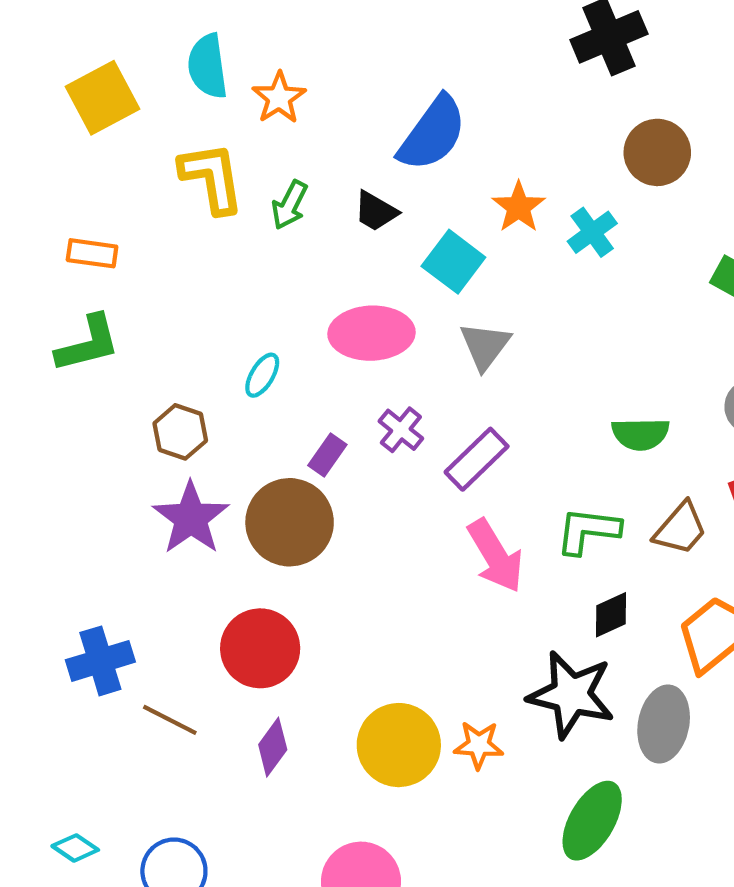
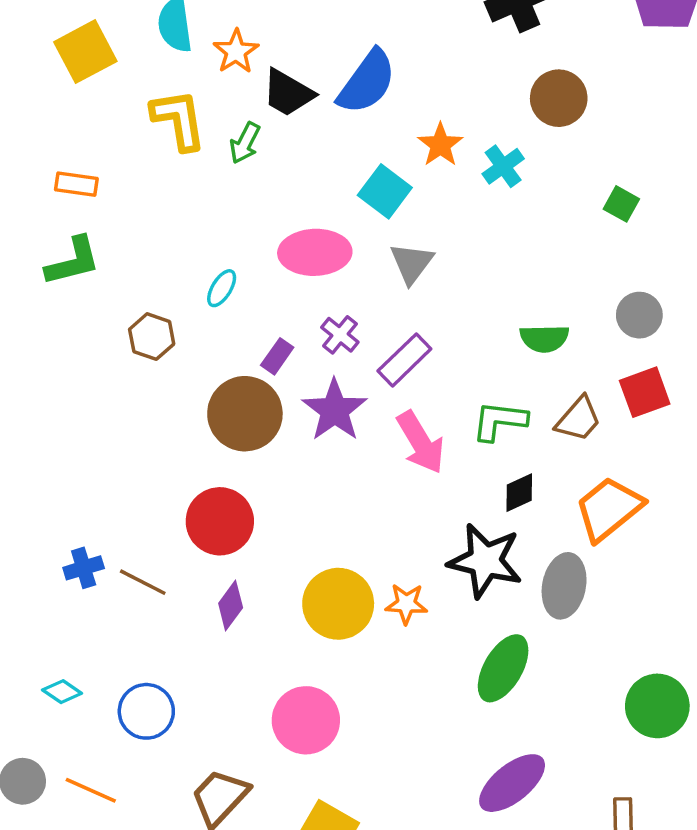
black trapezoid: (376, 211) -> (288, 93), moved, size x1.4
purple star: (191, 518) -> (335, 410), moved
blue cross: (100, 661) -> (84, 568), moved, size x0.7

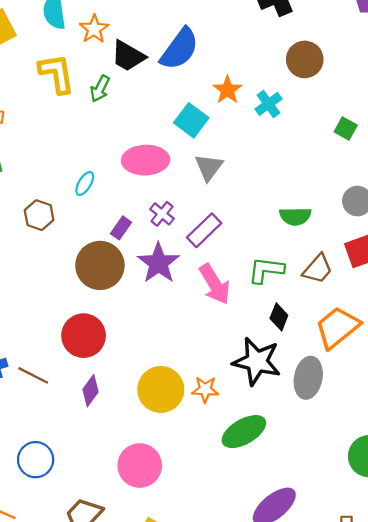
black diamond: (519, 493) -> (279, 317), turned -44
green ellipse: (503, 668) -> (244, 432), moved, turned 30

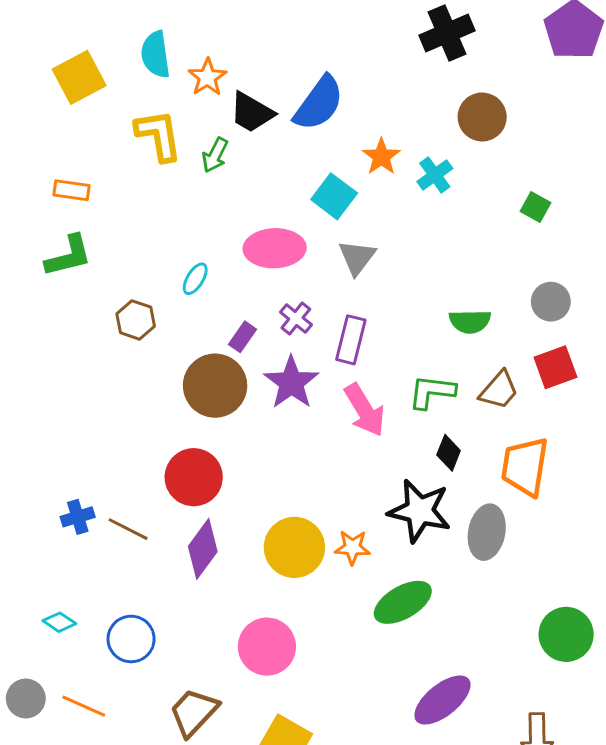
purple rectangle: (204, 230) -> (351, 340), turned -32
orange trapezoid: (337, 327) -> (525, 467), turned -42
purple diamond: (91, 391) -> (203, 549), size x1.4

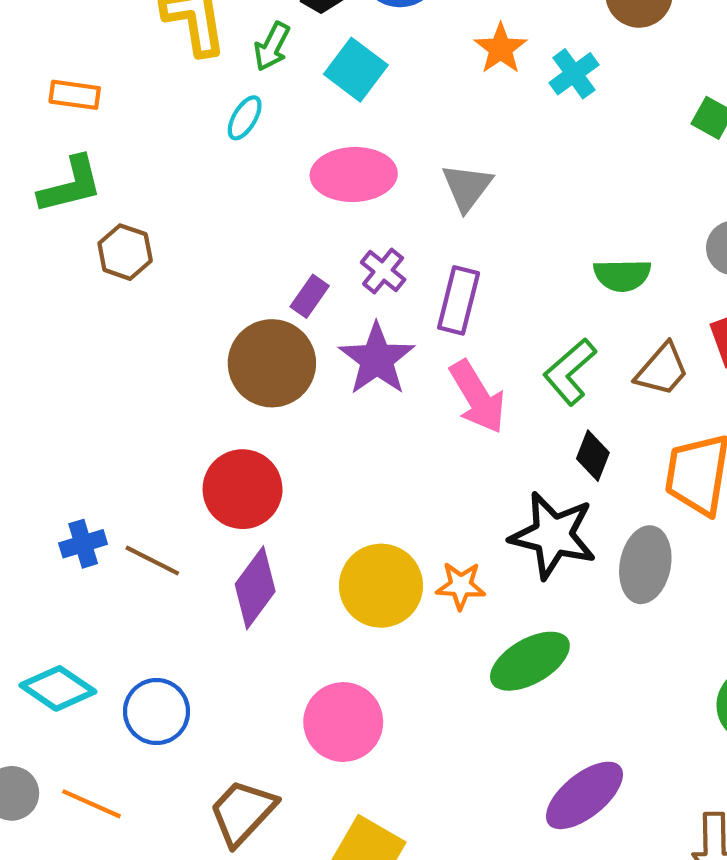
cyan square: (334, 196) -> (356, 70), moved
cyan ellipse: (195, 279) -> (245, 118), moved
brown hexagon: (136, 320) -> (125, 252), moved
green L-shape: (432, 392) -> (570, 372), turned -48
cyan diamond: (59, 622) -> (58, 688), size x1.6

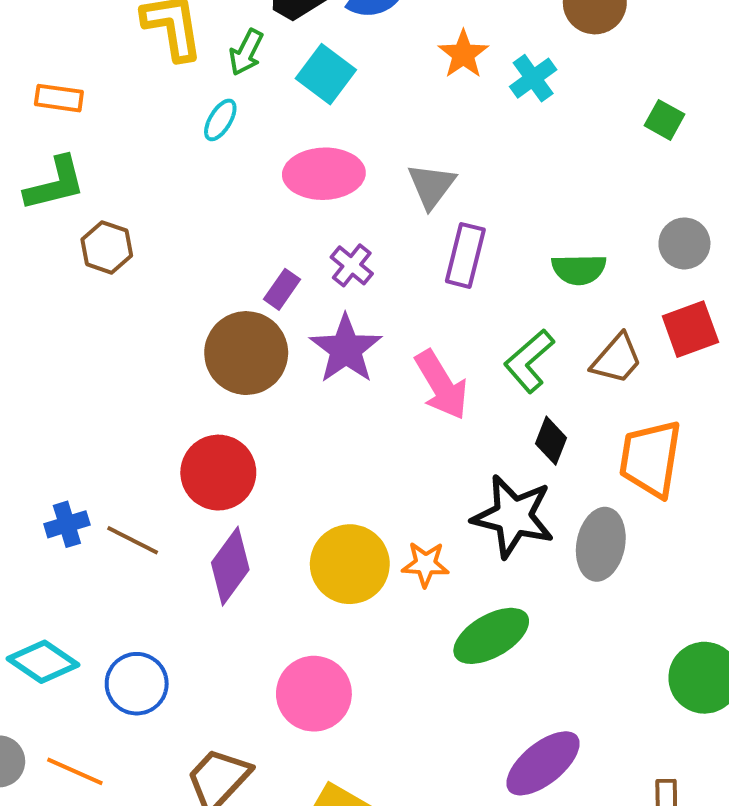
purple rectangle: (459, 300) -> (465, 255), moved

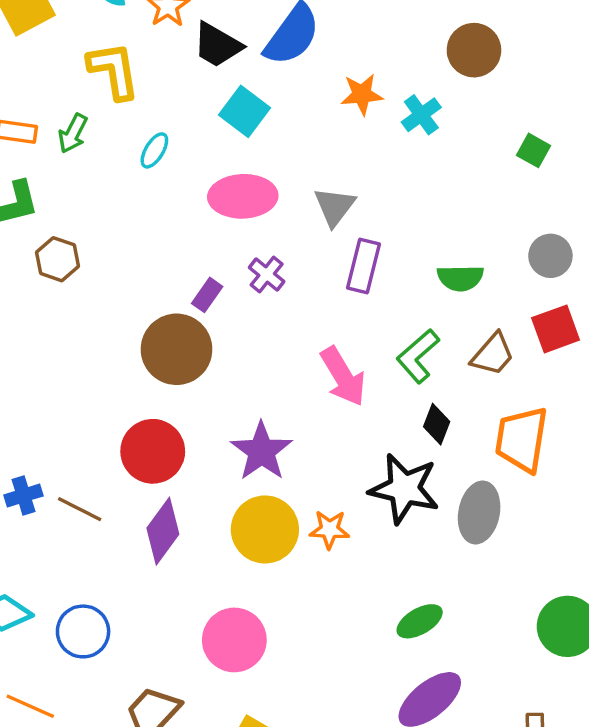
green arrow: (246, 52) -> (73, 133), moved
orange star: (463, 54) -> (362, 94), turned 30
purple star: (346, 349) -> (262, 451), moved
green ellipse: (491, 636) -> (420, 621), moved, size x0.7

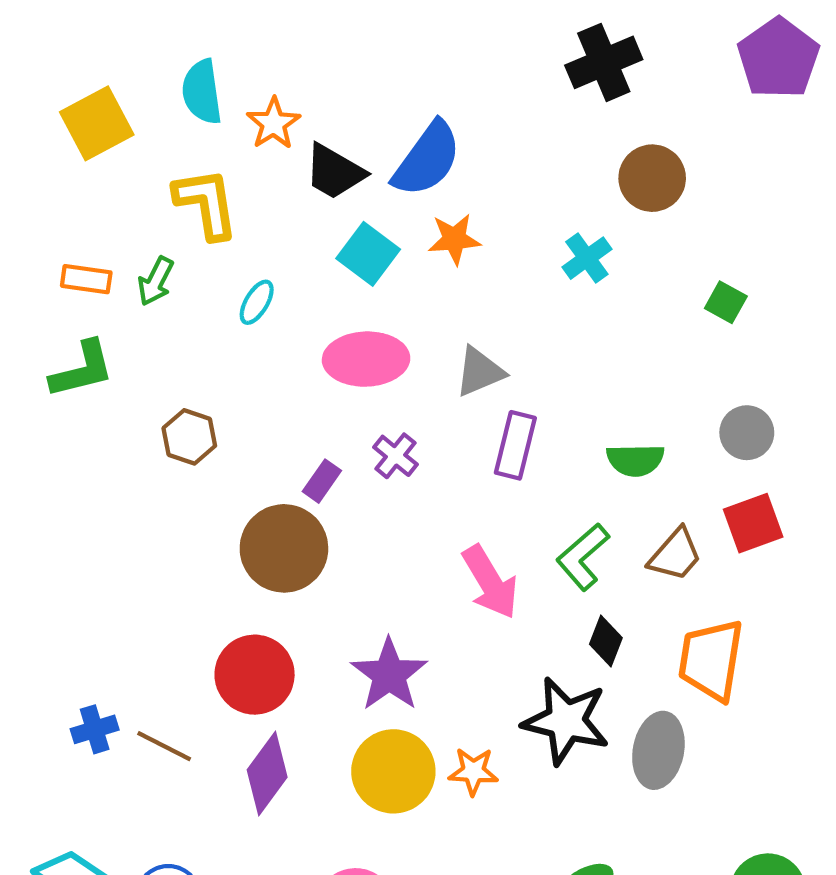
orange star: (362, 94) -> (454, 239), moved
gray triangle: (335, 207) -> (480, 372), turned 30
brown hexagon: (58, 259) -> (189, 437), moved

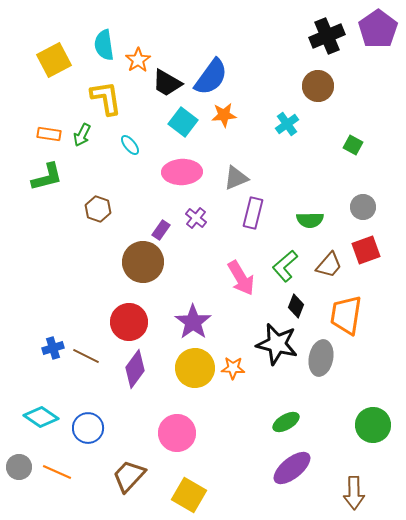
black cross: (604, 62) -> (327, 36), moved
cyan ellipse: (257, 302) -> (130, 145), turned -70

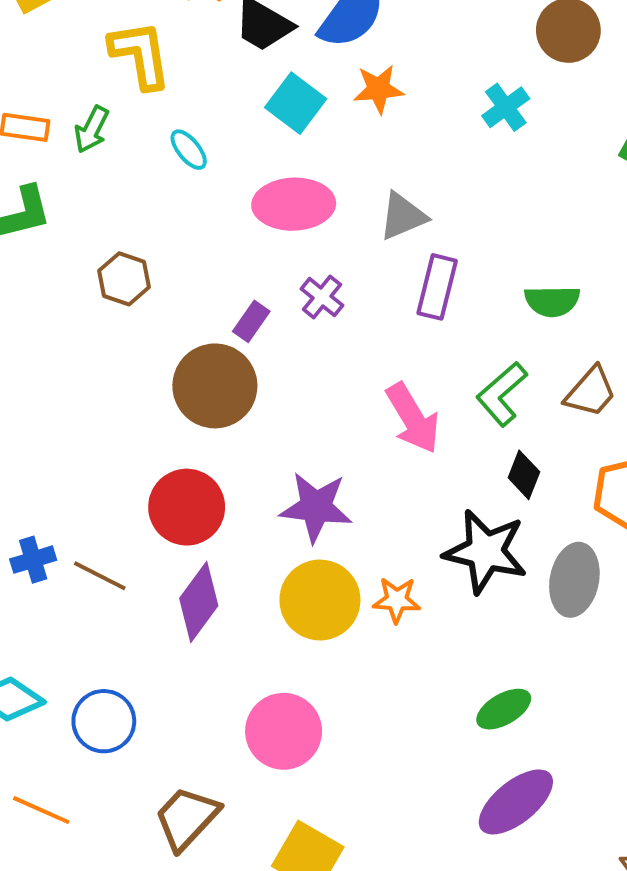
purple star: (193, 322) -> (316, 507), turned -30

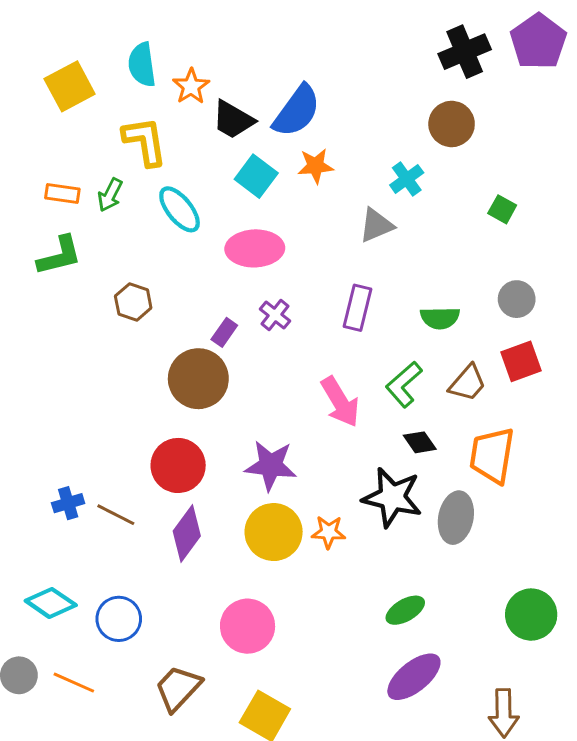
cyan ellipse: (189, 150) -> (180, 209), size x1.6
gray triangle: (403, 216) -> (376, 225), moved
black diamond: (524, 475) -> (420, 442), turned -56

